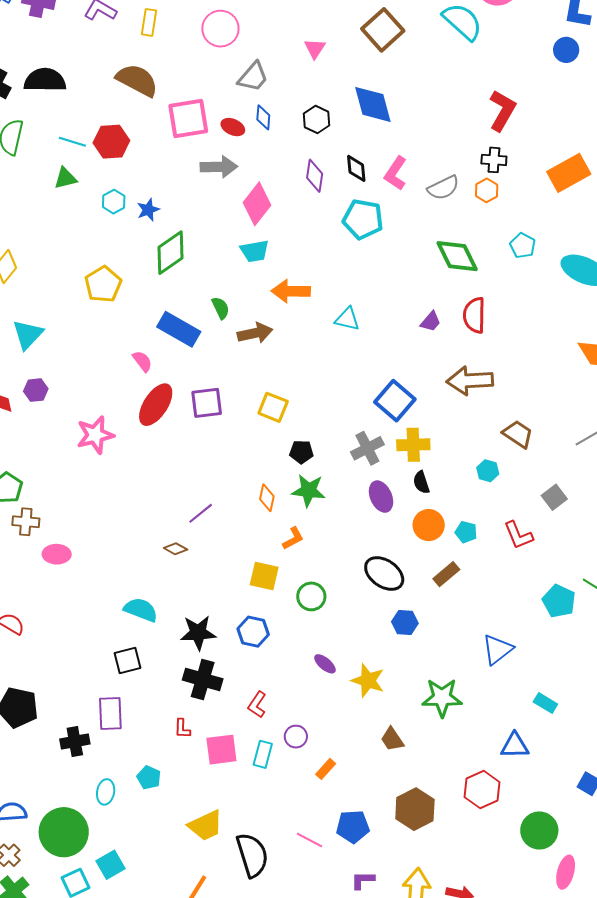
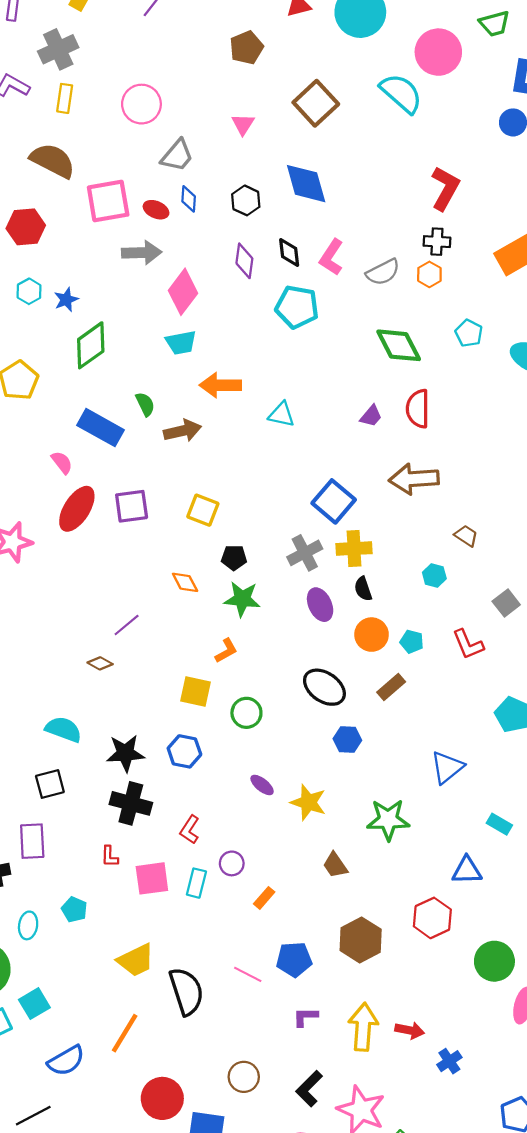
brown trapezoid: (518, 434) -> (466, 536), size x0.7
orange diamond: (267, 498) -> (185, 582), moved, turned -40

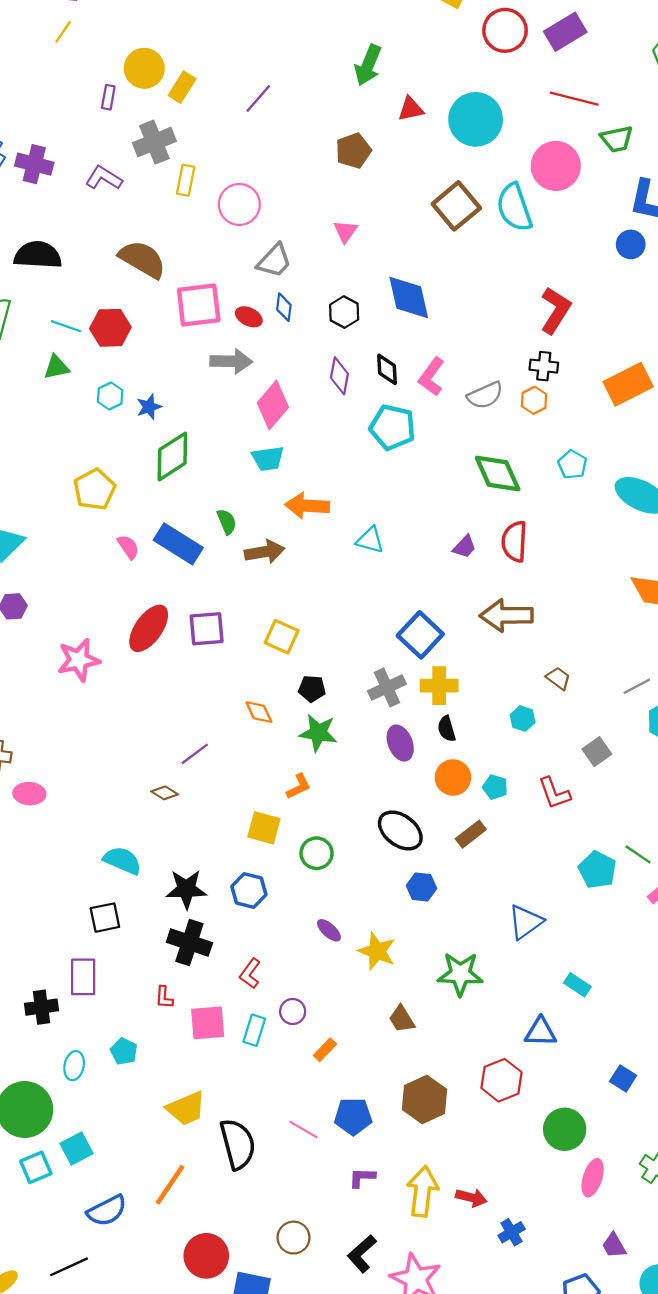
cyan semicircle: (401, 93) -> (514, 207), turned -153
yellow rectangle: (65, 98) -> (186, 180), moved
brown square: (316, 103) -> (456, 206), moved
pink semicircle: (62, 462) -> (128, 547), moved

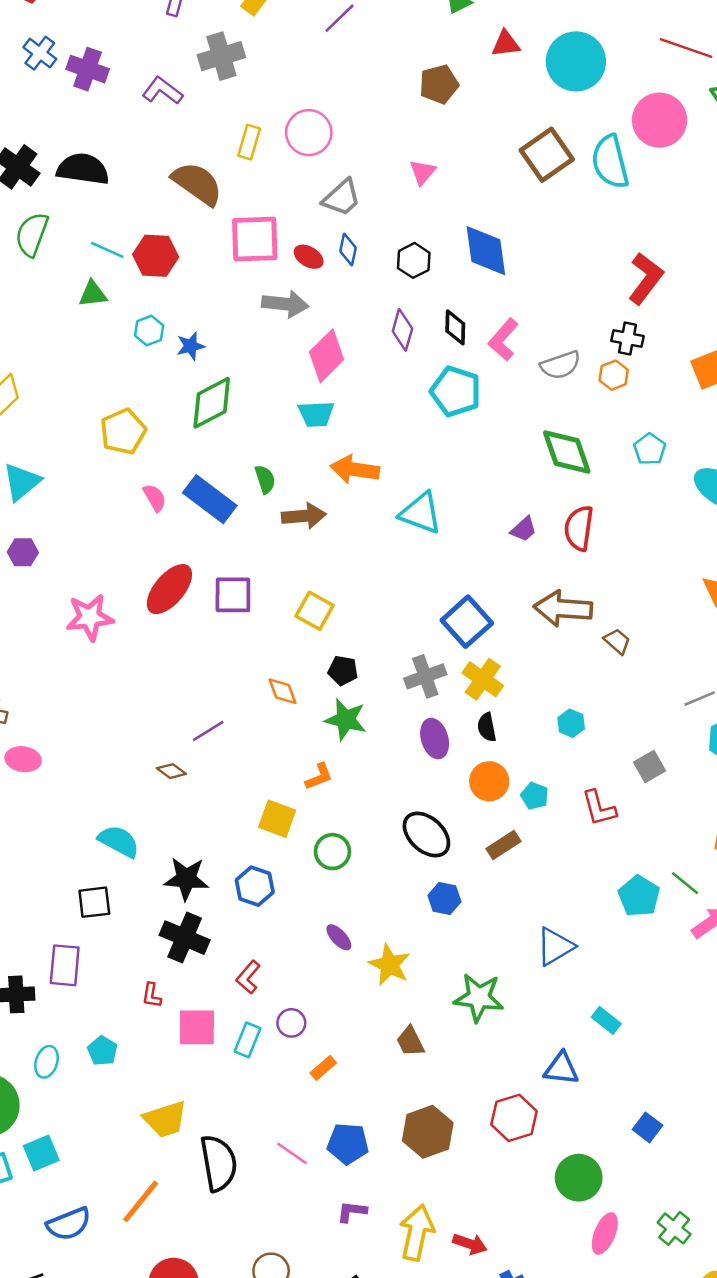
yellow rectangle: (186, 180) -> (249, 142), moved
cyan triangle: (370, 540) -> (421, 513), size x1.4
brown trapezoid: (558, 678) -> (617, 641), moved
yellow cross: (439, 686) -> (483, 679), turned 30

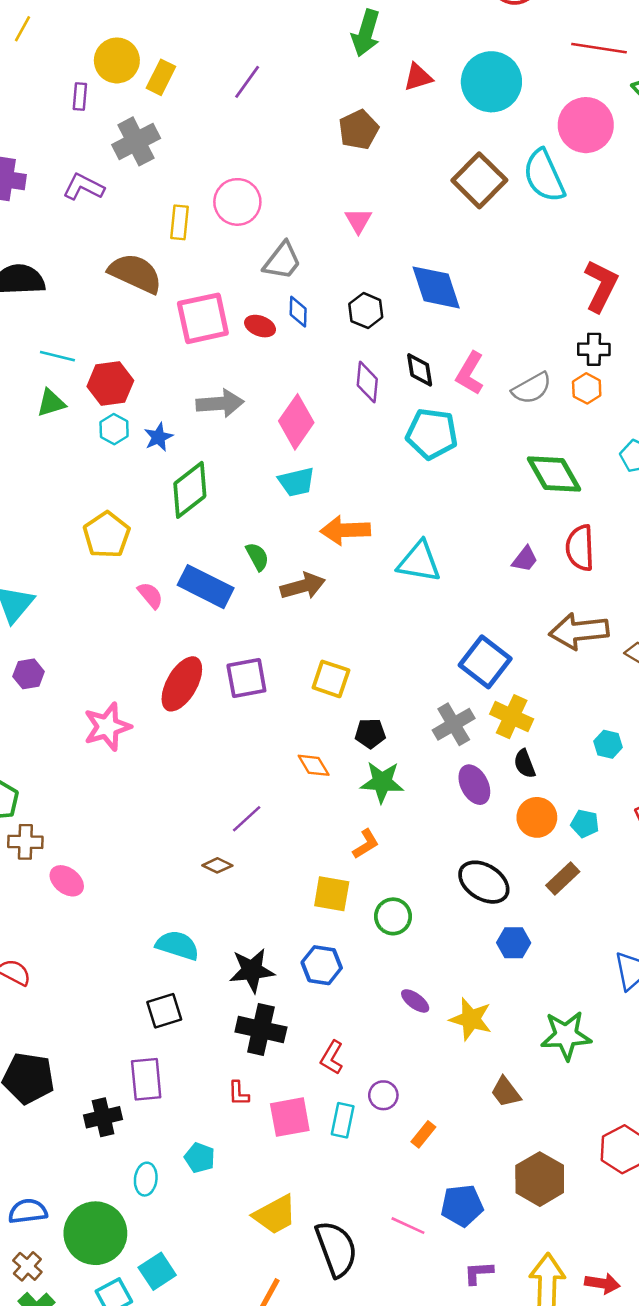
red hexagon: (156, 256) -> (110, 384), moved
gray arrow: (285, 304) -> (220, 403), moved
pink ellipse: (23, 759) -> (67, 881), turned 40

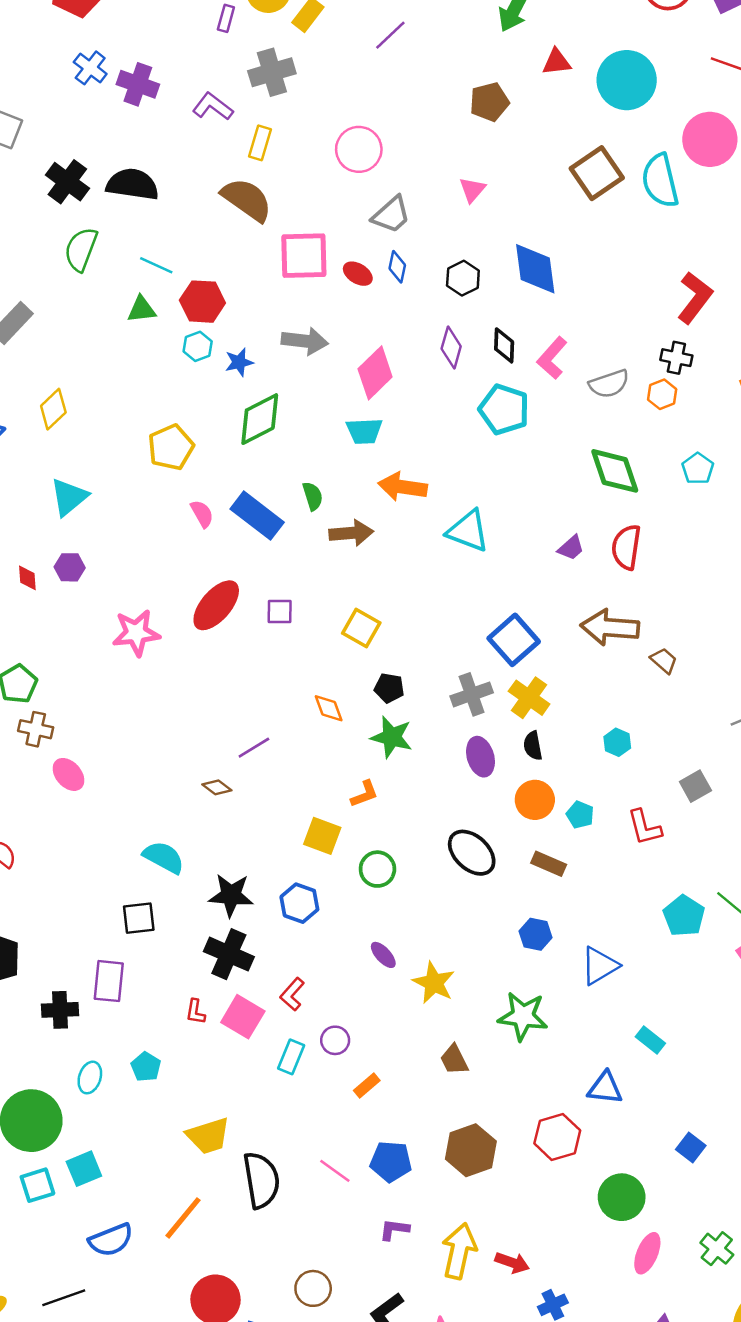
yellow rectangle: (180, 222) -> (260, 143), moved
purple square: (246, 678) -> (280, 612), size x0.7
brown rectangle: (563, 878) -> (549, 864), turned 56
blue hexagon: (514, 943) -> (536, 934), moved
pink square: (290, 1117) -> (243, 1017), moved, turned 30

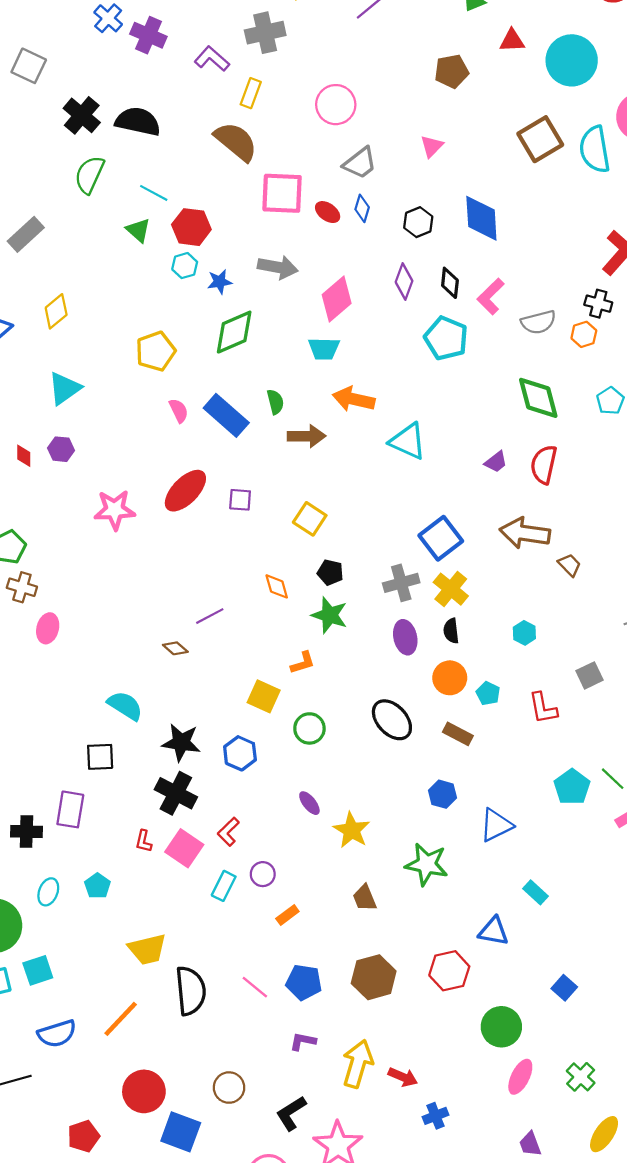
green triangle: (142, 309) -> (138, 230), turned 44
pink ellipse: (68, 774) -> (48, 628), turned 52

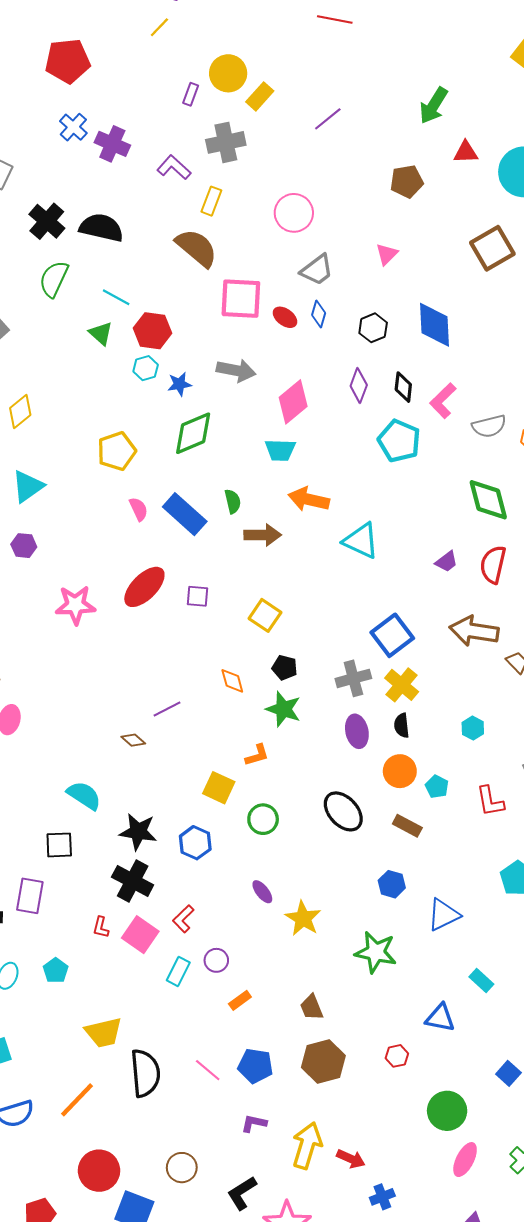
brown trapezoid: (365, 898) -> (312, 1007), moved
red hexagon: (449, 971) -> (397, 1056), size x0.6

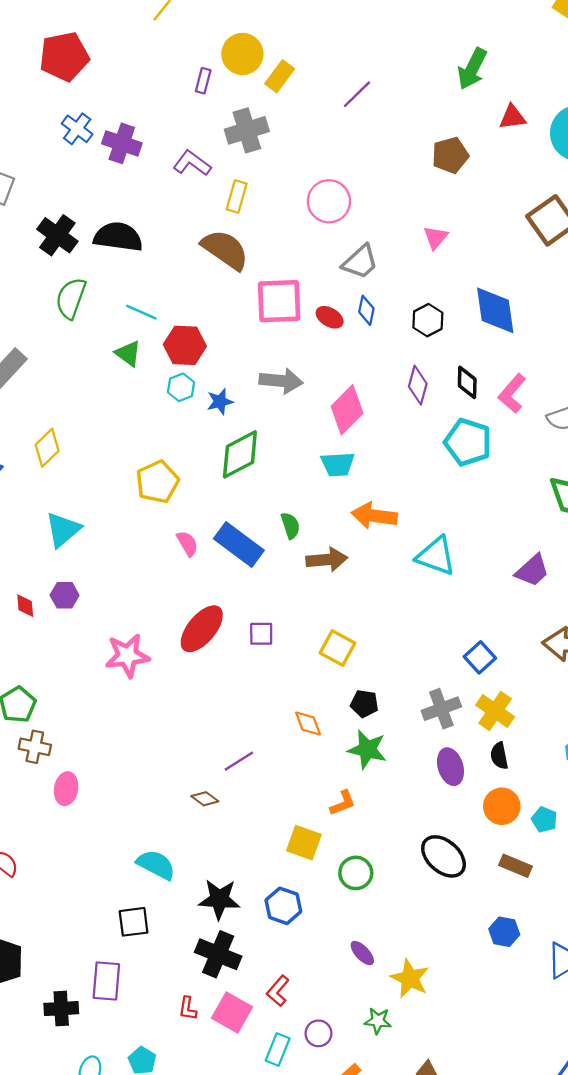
purple trapezoid: (447, 562) -> (532, 570), size x1.4
blue square: (392, 635) -> (480, 657), size x0.7
green star: (376, 952) -> (378, 1021), moved, size x0.6

